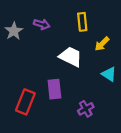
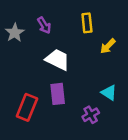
purple arrow: (42, 24) -> (44, 25), turned 42
white trapezoid: (71, 57) -> (58, 60), moved
cyan triangle: (109, 74) -> (109, 93), moved

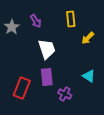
white trapezoid: (58, 60) -> (47, 49), turned 45
purple cross: (91, 115) -> (65, 94), moved, turned -32

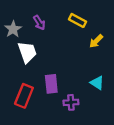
yellow rectangle: (71, 19) -> (77, 20), turned -56
white trapezoid: (47, 49) -> (27, 52), moved
purple cross: (65, 94) -> (71, 102), turned -32

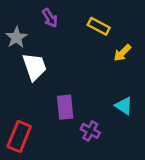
purple arrow: (39, 23) -> (50, 18), moved
red rectangle: (24, 96) -> (19, 137), moved
purple cross: (71, 102) -> (90, 131), turned 32

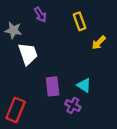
yellow rectangle: (99, 26) -> (80, 21), turned 42
gray star: (16, 37) -> (13, 30), turned -30
cyan triangle: (124, 106) -> (84, 85), moved

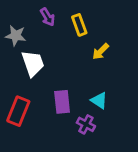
yellow rectangle: (80, 21) -> (79, 25), moved
yellow arrow: (99, 43) -> (101, 51), moved
red rectangle: (16, 110) -> (18, 111), moved

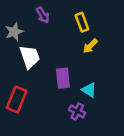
yellow rectangle: (79, 25) -> (82, 22), moved
gray star: (16, 36) -> (14, 32), turned -30
purple rectangle: (62, 102) -> (63, 78), moved

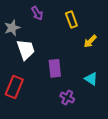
yellow arrow: (90, 46) -> (90, 41), moved
cyan triangle: (89, 90) -> (91, 79), moved

